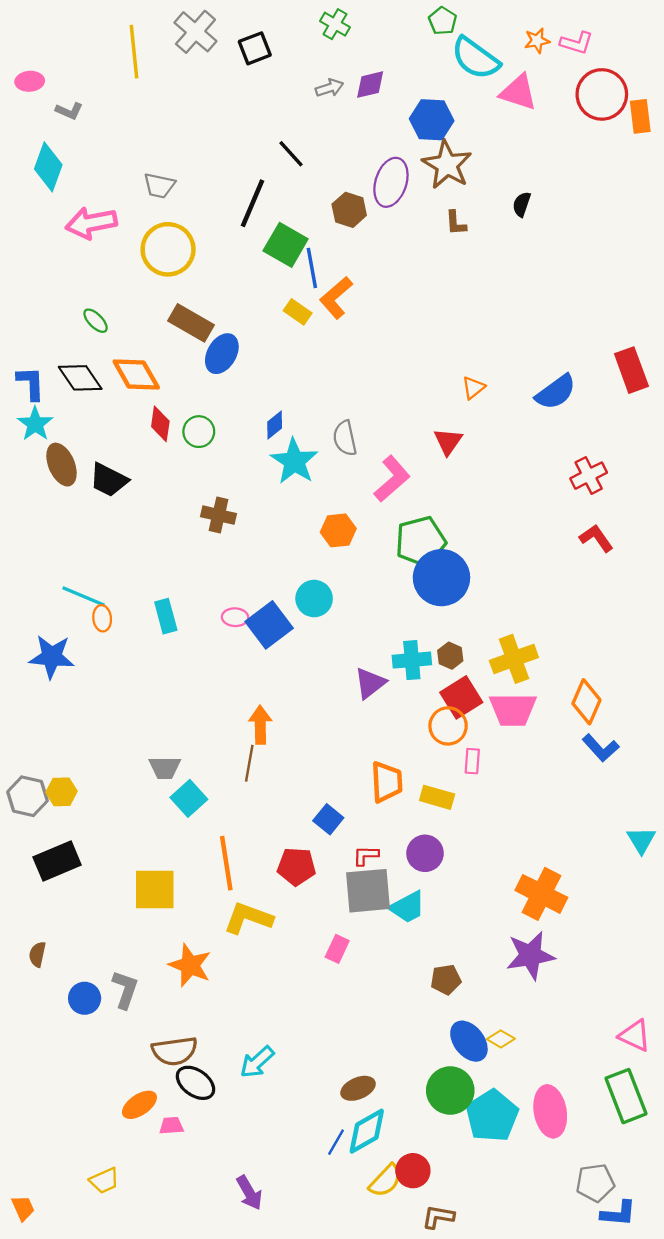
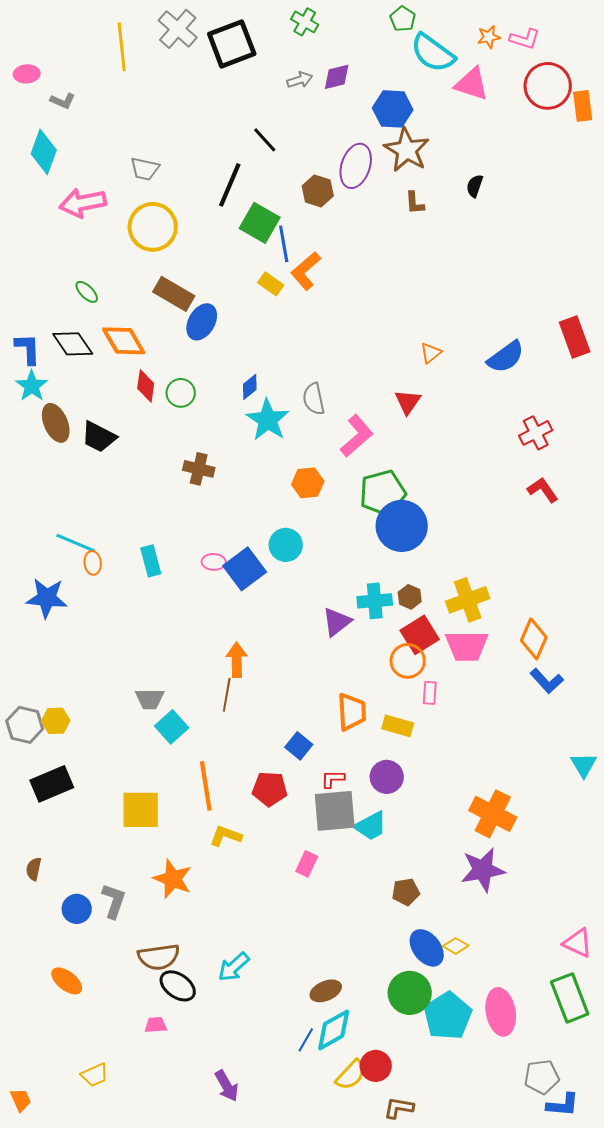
black square: (255, 48) -> (232, 44), size x1.6
yellow L-shape: (248, 918) -> (226, 836), size x0.7
orange ellipse: (139, 1105) -> (67, 981), moved, turned 72

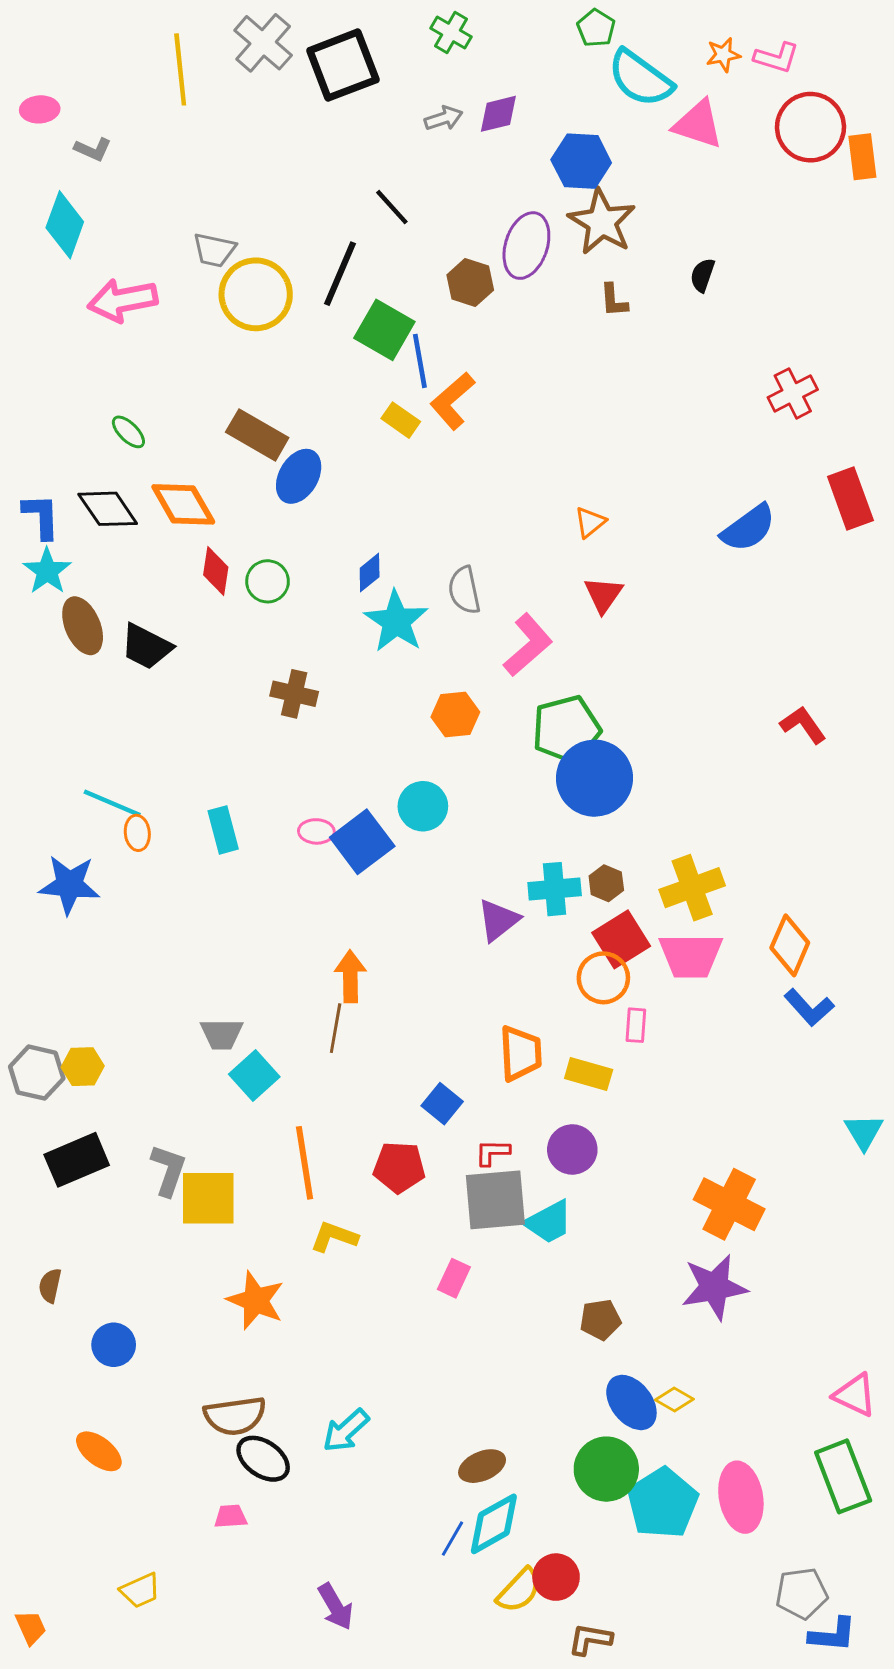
yellow circle: (153, 227) -> (256, 294), moved
orange triangle: (431, 353) -> (590, 522), moved
red cross: (536, 433) -> (793, 393), moved
gray L-shape: (114, 901) -> (168, 1170), moved

